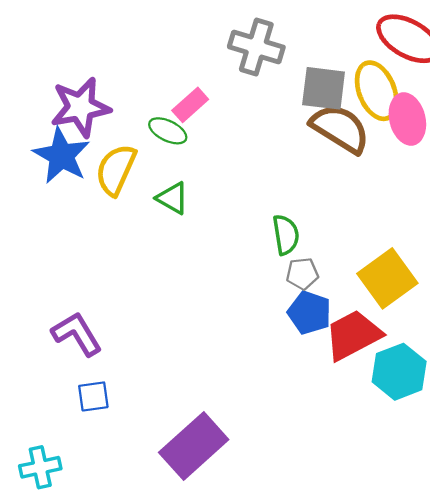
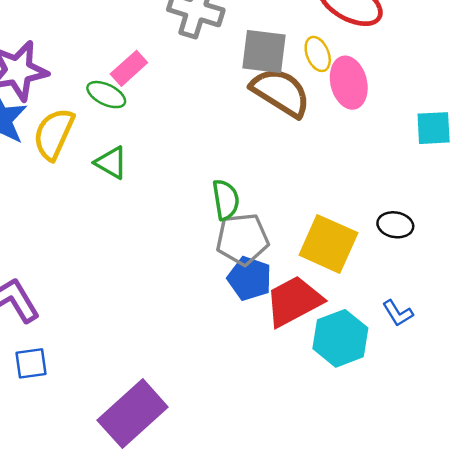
yellow ellipse: (377, 91) -> (318, 54), size x0.6
gray pentagon: (302, 274) -> (242, 239), size x1.6
yellow square: (387, 278) -> (328, 244), turned -30

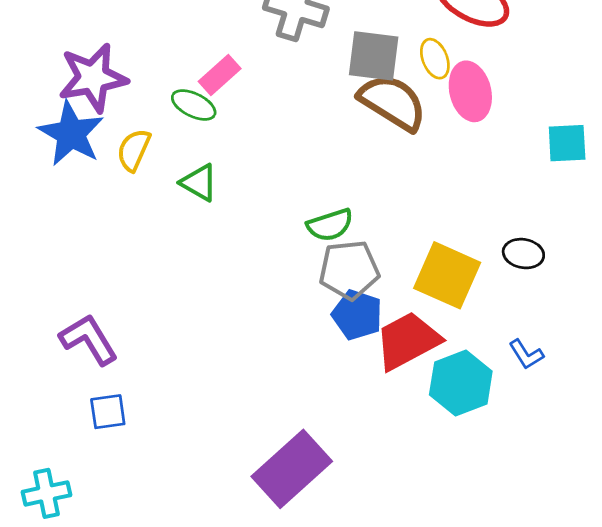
yellow semicircle: (54, 134) -> (134, 150), size x0.7
green semicircle: (226, 200) -> (330, 225), turned 81
purple rectangle: (133, 414) -> (292, 469), moved

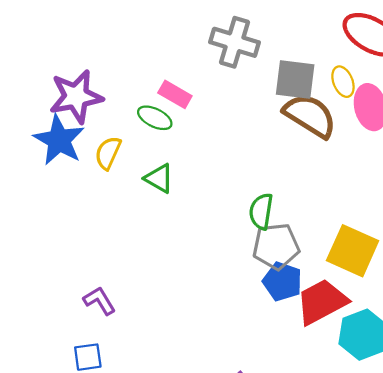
pink rectangle: (220, 75) -> (175, 94), turned 72
green semicircle: (330, 225) -> (261, 211), turned 117
purple L-shape: (89, 339) -> (99, 301), moved, size x0.7

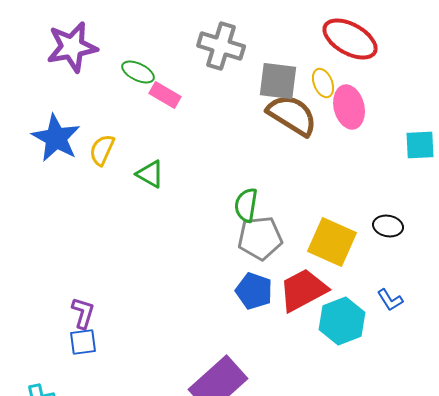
purple star: (76, 97) -> (72, 47), moved
green ellipse: (155, 118) -> (138, 72), moved
blue pentagon: (282, 282) -> (254, 291), moved
purple L-shape: (99, 301) -> (83, 313), moved, turned 48

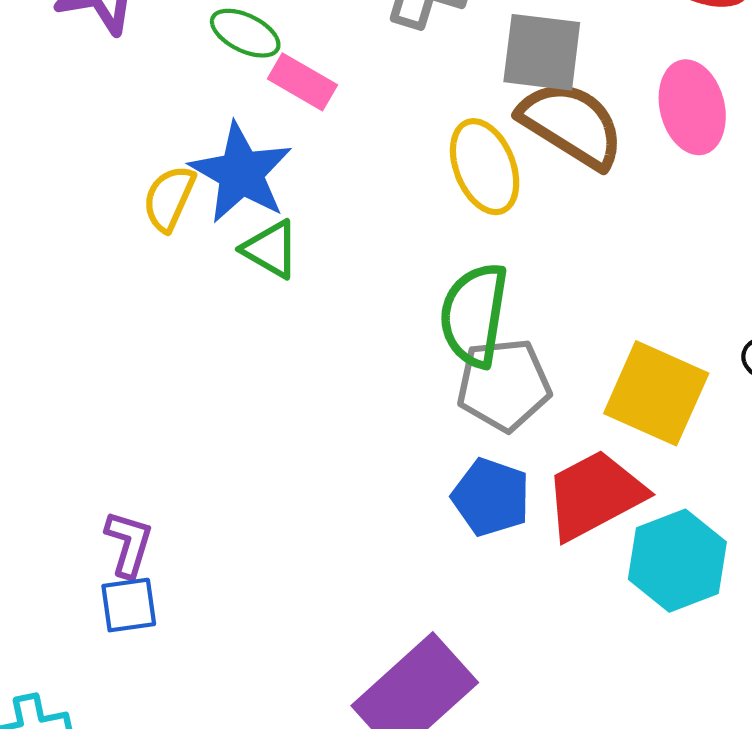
yellow ellipse: (323, 83) -> (485, 167), moved, size x1.5
blue star: (56, 138) -> (241, 173), moved
green semicircle: (246, 205) -> (474, 315), size x1.4

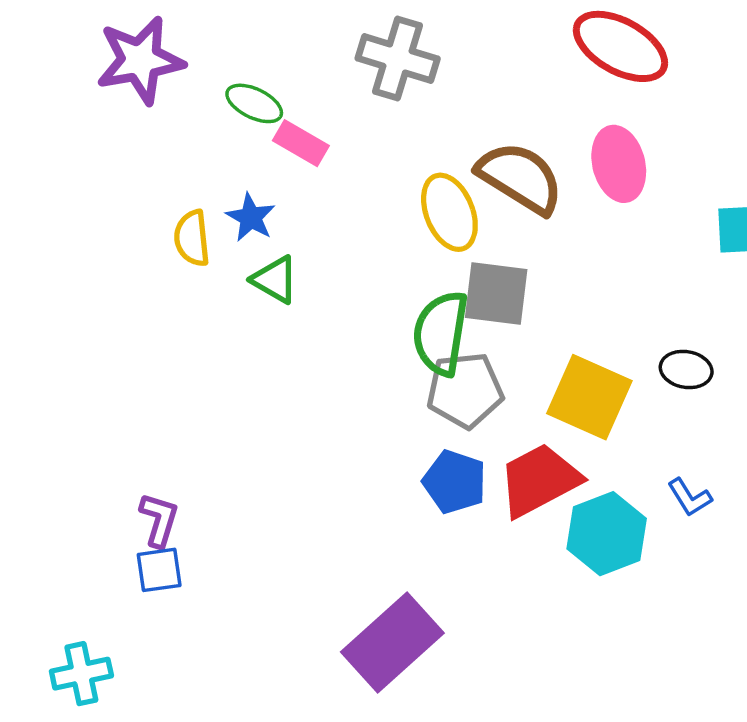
gray square: (542, 52) -> (496, 293), moved
blue star: (241, 173) -> (251, 217), size x0.6
yellow semicircle: (169, 198) -> (192, 238), turned -30

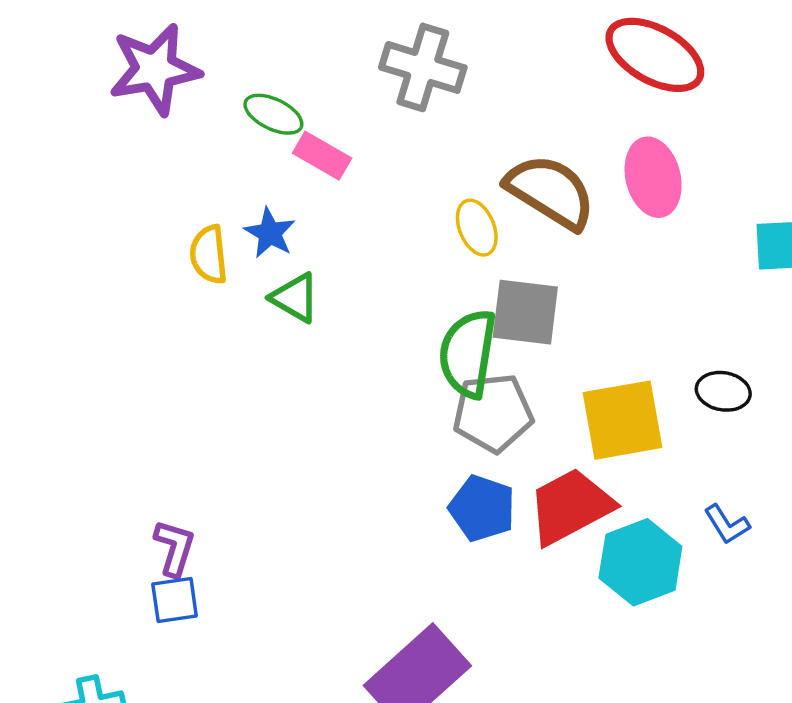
yellow ellipse: (449, 212) -> (477, 228), size x0.7
yellow square: (589, 397) -> (622, 420), turned -34

